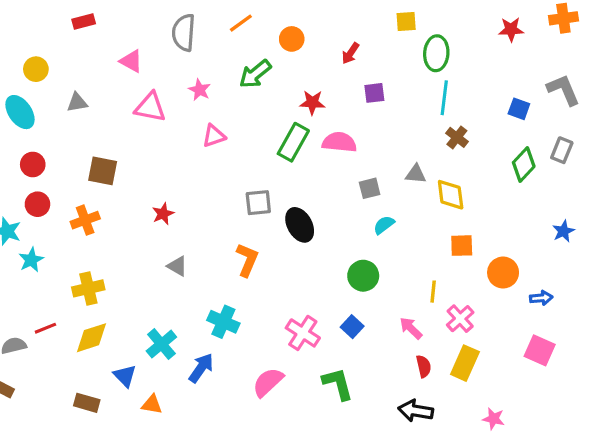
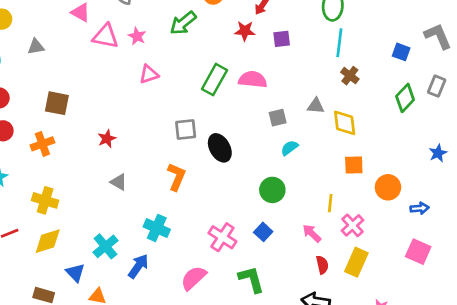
red star: (312, 103) -> (245, 31), moved
pink triangle: (150, 107) -> (105, 36), moved
yellow cross: (88, 288) -> (45, 200), turned 30

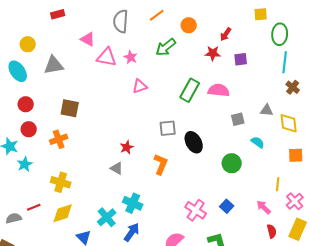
gray triangle: (36, 47) -> (54, 65), size x1.5
red star: (107, 139) -> (127, 147), moved
cyan semicircle: (289, 148) -> (258, 142), moved, turned 72
green circle: (272, 190) -> (232, 163), moved
cyan cross: (157, 228) -> (133, 203), moved

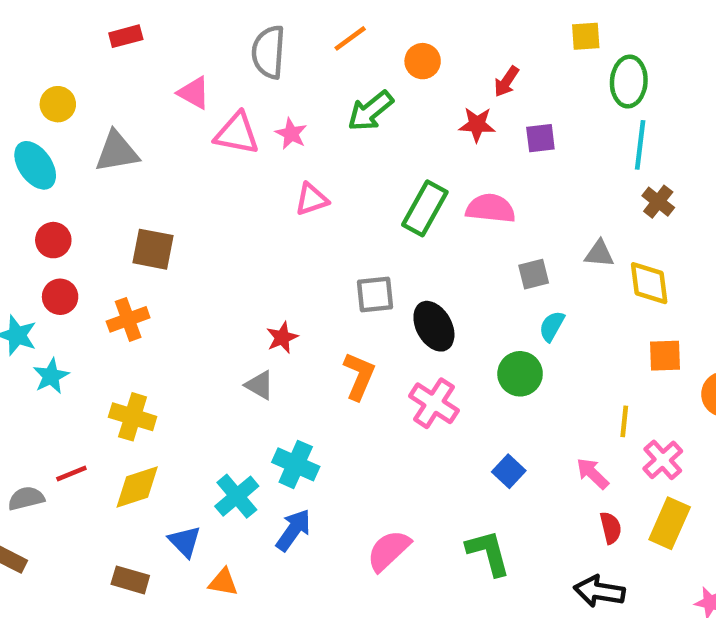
cyan semicircle: (258, 142) -> (552, 326), moved, turned -96
pink cross: (196, 210) -> (434, 403), moved

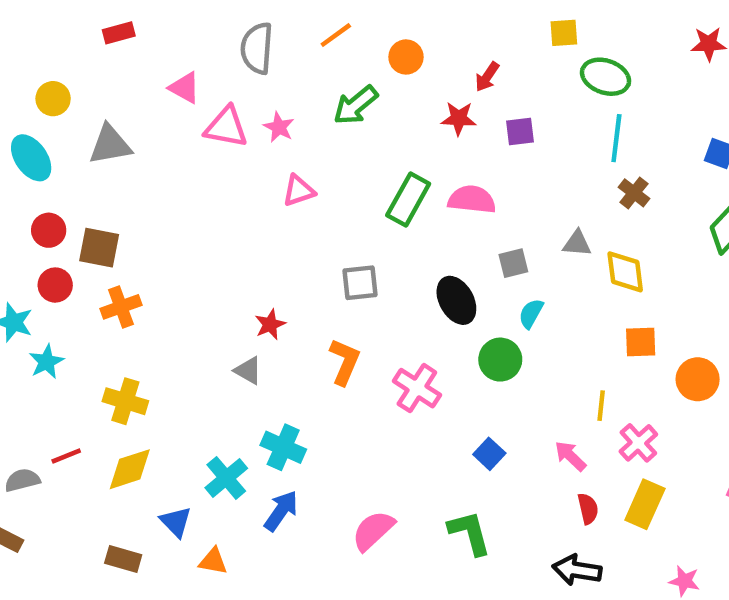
green ellipse: (629, 82) -> (606, 77), turned -75
brown square: (153, 249) -> (99, 248), moved
black ellipse: (434, 326) -> (456, 300), moved

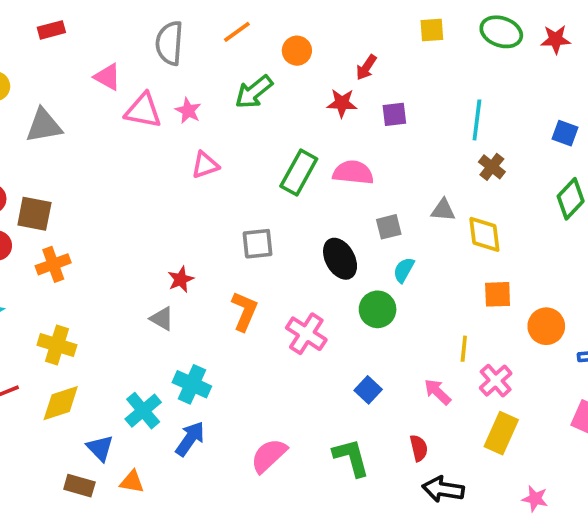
green ellipse: (606, 77) -> (501, 32), moved
red semicircle: (588, 509) -> (419, 448), moved
brown rectangle: (123, 559) -> (79, 486), moved

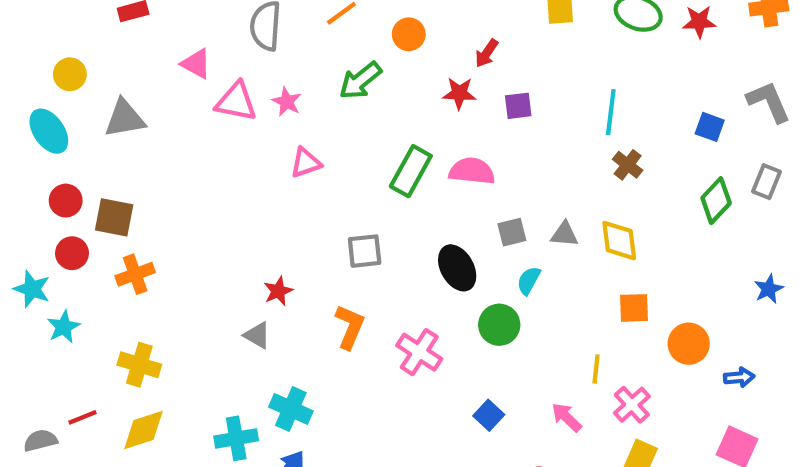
gray triangle: (443, 210) -> (564, 234), moved
cyan cross: (143, 411) -> (236, 438), turned 30

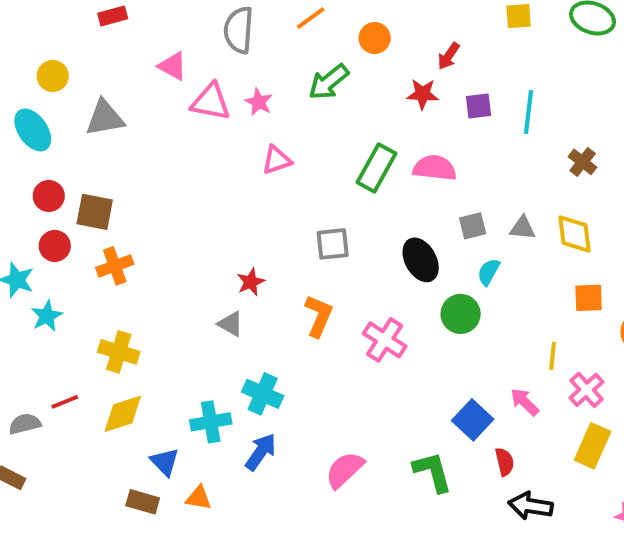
cyan line: (611, 112) -> (529, 112), moved
blue square: (489, 415) -> (473, 420), moved, size x1.4

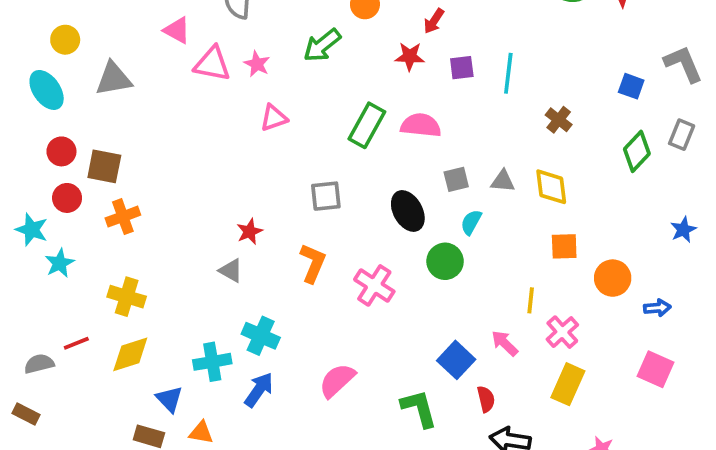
pink semicircle: (345, 470) -> (337, 380), moved

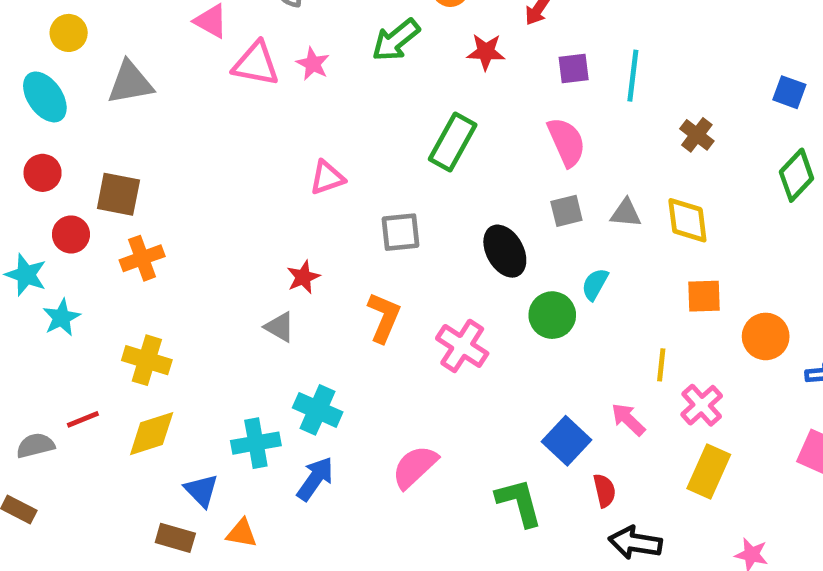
red star: (410, 56) -> (486, 52), moved
pink triangle: (274, 118) -> (327, 178), moved
pink semicircle: (421, 125) -> (566, 142), moved, turned 60
red circle: (61, 151) -> (43, 173), moved
cyan semicircle: (471, 222) -> (595, 284), moved

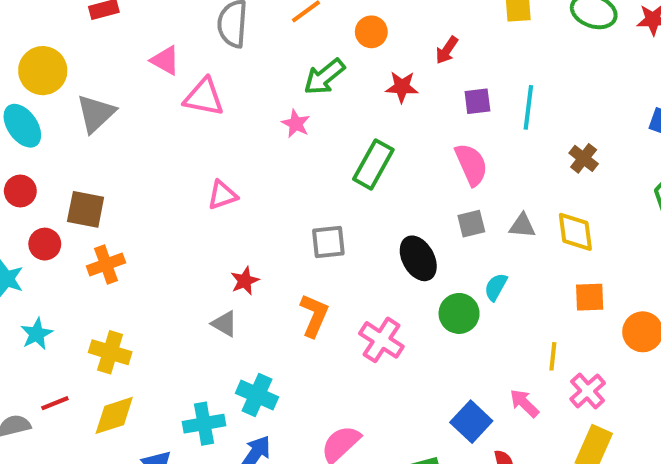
yellow circle: (69, 33) -> (43, 71), size x1.5
pink star: (313, 64) -> (296, 124), moved
gray triangle: (130, 83) -> (96, 113), turned -33
pink triangle: (327, 178) -> (222, 195), moved
cyan star: (61, 317) -> (37, 334), moved

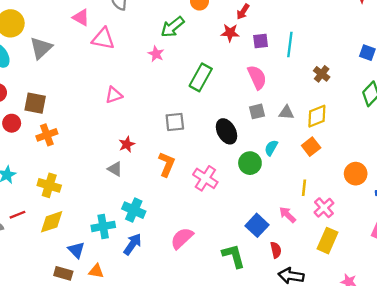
red star: (402, 87) -> (230, 33), moved
yellow diamond: (575, 232) -> (317, 116), turned 75
orange square: (590, 297) -> (311, 147), moved, turned -36

